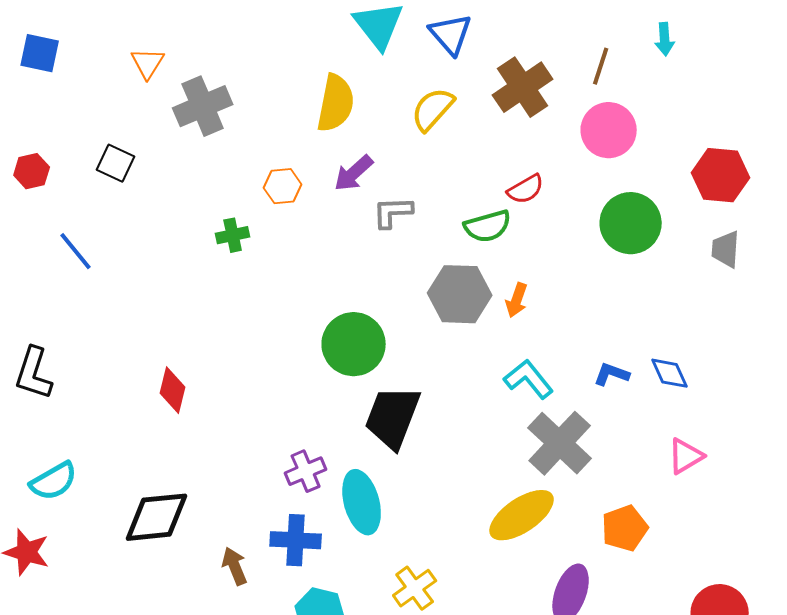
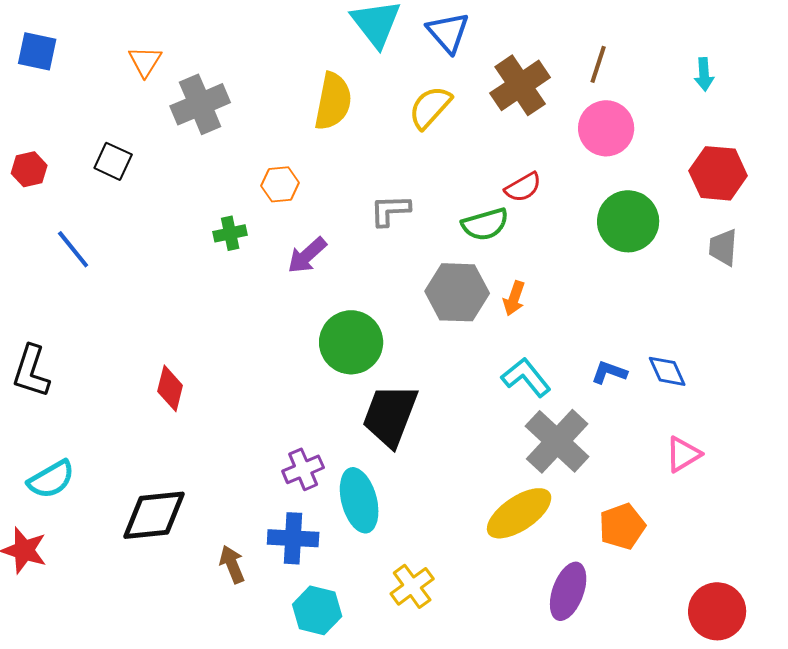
cyan arrow: (665, 39) -> (704, 74), moved
purple arrow: (354, 173) -> (307, 255), moved

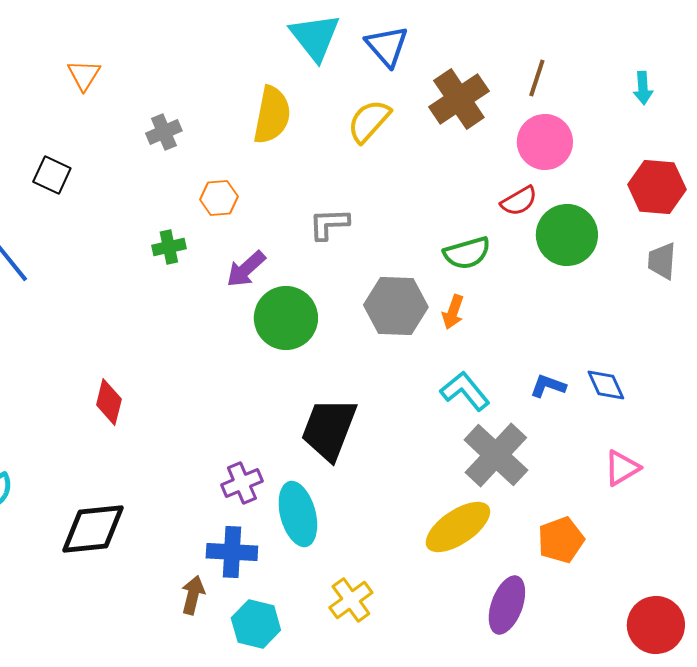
gray cross: (200, 104) -> (164, 132), moved, size x0.6
red semicircle: (523, 187) -> (519, 201), moved
green semicircle: (485, 224) -> (467, 253), moved
green circle: (351, 342) -> (286, 318), moved
brown arrow: (232, 564) -> (193, 595), moved, turned 36

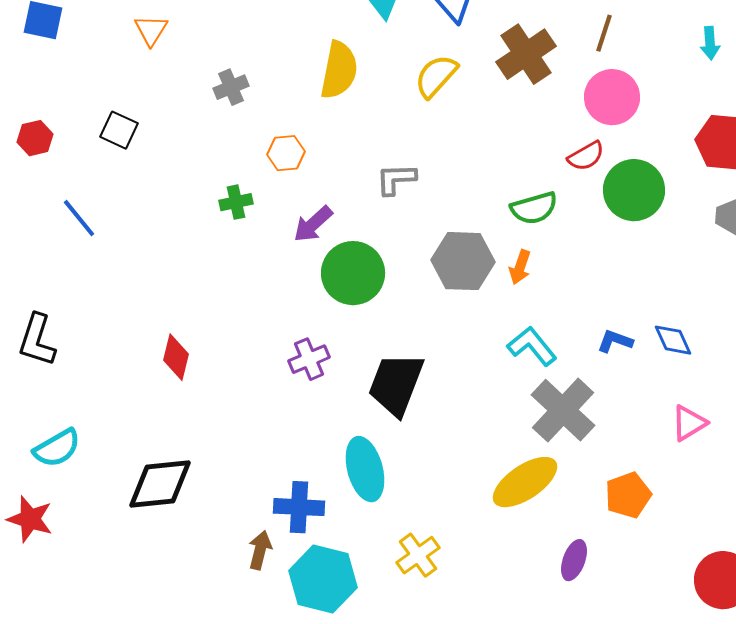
purple cross: (242, 483) -> (309, 359), moved
purple ellipse: (507, 605) -> (574, 560), size x0.7
cyan hexagon: (256, 624) -> (323, 579), size x1.4

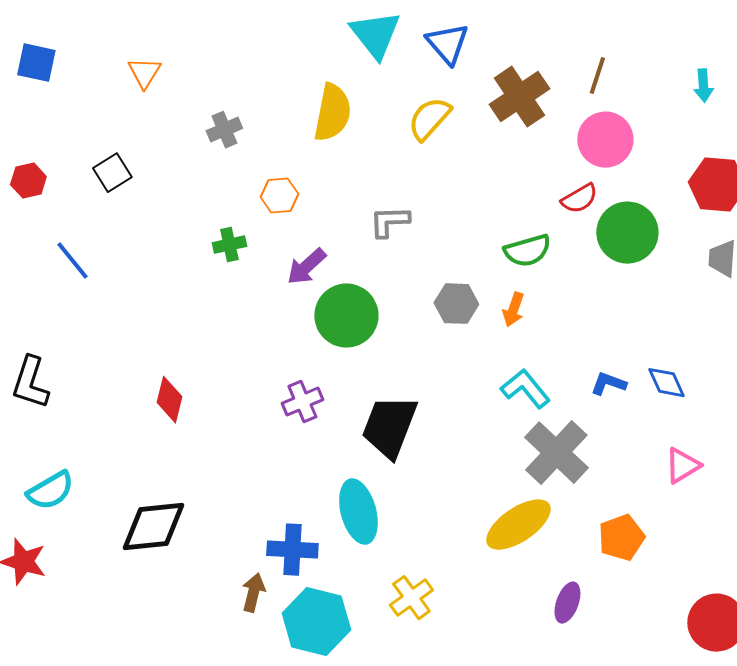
black square: (119, 130) -> (112, 173), turned 33
gray hexagon: (463, 261) -> (456, 304), size x0.7

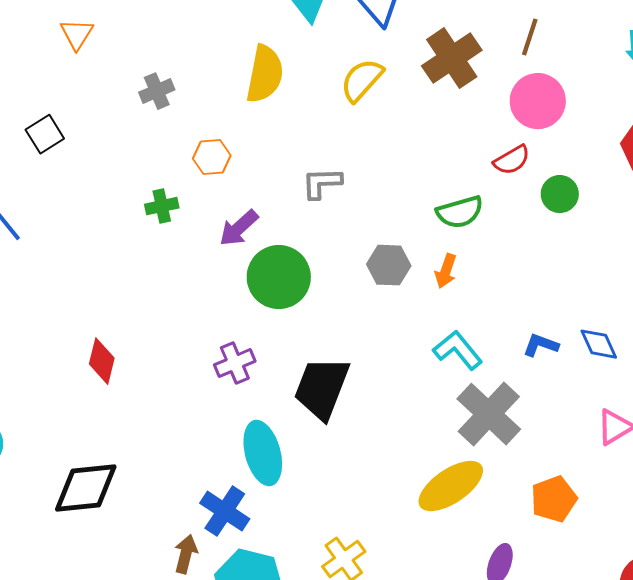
green circle: (627, 233) -> (560, 194), size x0.6
cyan ellipse: (358, 512) -> (263, 453), moved
blue cross: (292, 550) -> (225, 511), turned 30

